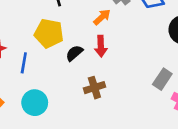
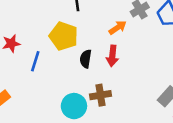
black semicircle: (74, 53) -> (86, 59), turned -48
cyan circle: (35, 103) -> (74, 106), moved

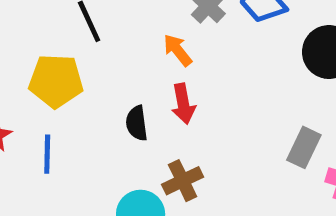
orange arrow: (118, 28) -> (178, 50), turned -78
yellow pentagon: (64, 36) -> (56, 81), moved

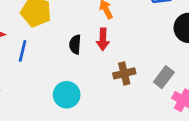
brown cross: (183, 181) -> (124, 73), moved

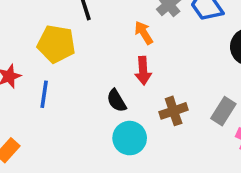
black semicircle: (75, 44) -> (116, 101), moved, turned -30
cyan circle: (67, 95) -> (130, 138), moved

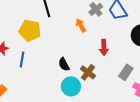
red arrow: (143, 71) -> (104, 47), moved
brown cross: (174, 111) -> (88, 72), moved, turned -35

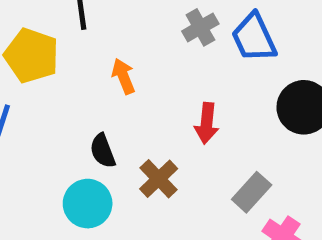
orange arrow: (81, 25) -> (123, 76), moved
cyan circle: (71, 86) -> (88, 204), moved

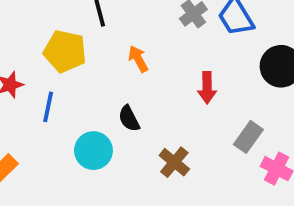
brown cross: (159, 179) -> (174, 162), moved
cyan circle: (88, 204) -> (93, 151), moved

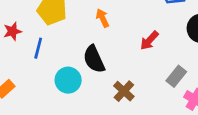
red arrow: (207, 88) -> (149, 41), turned 40
black semicircle: (129, 119) -> (94, 59), size x1.5

